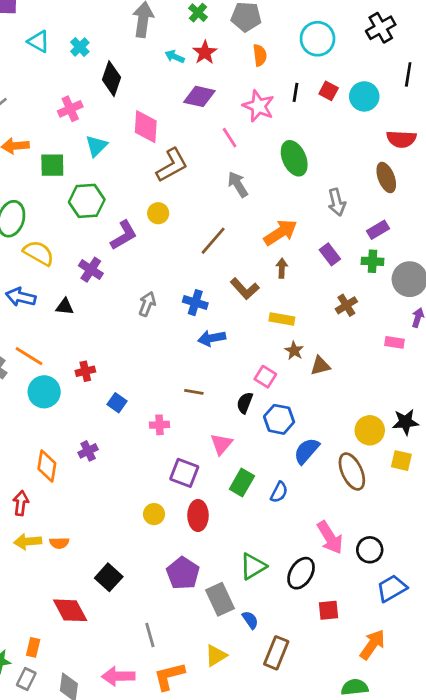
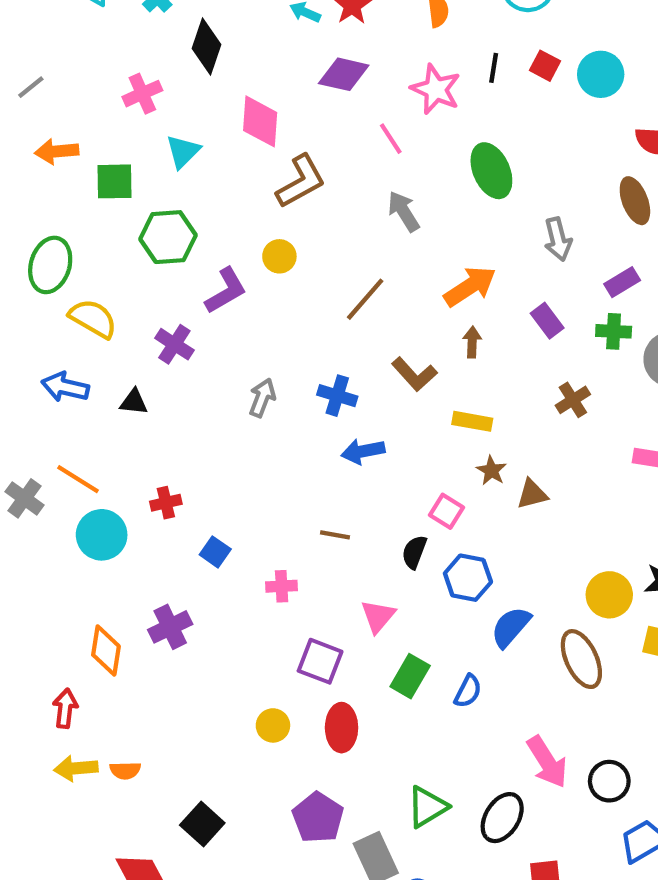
purple cross: (88, 451) -> (170, 627), size x1.4

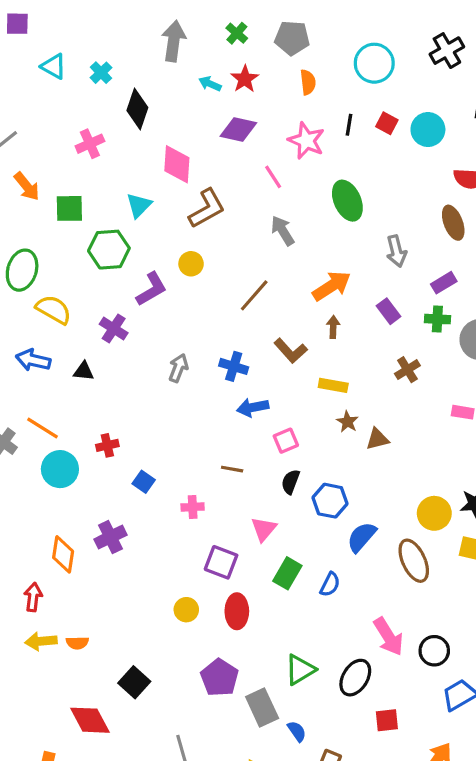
orange arrow: (57, 151) -> (27, 186), turned -124
cyan triangle: (183, 151) -> (139, 205), moved
pink square: (446, 511) -> (286, 441), moved, turned 35

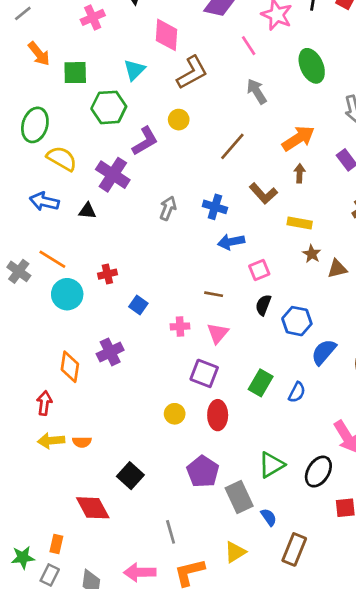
purple cross: (114, 329) -> (113, 175), size x1.4
pink triangle: (264, 529) -> (218, 333), moved

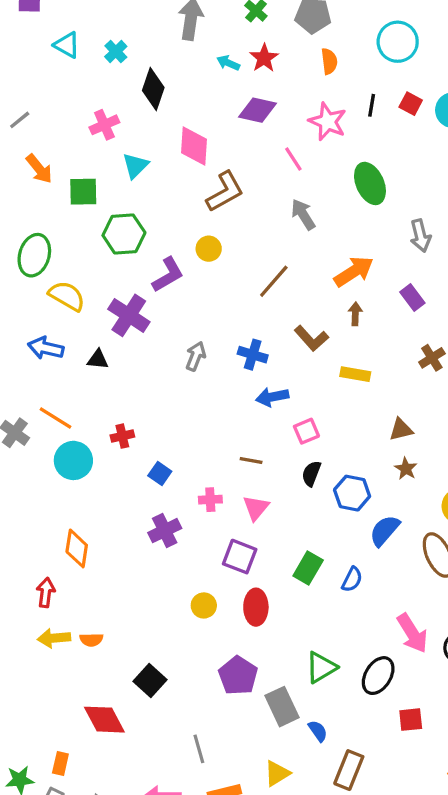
cyan triangle: (134, 70) -> (135, 166), moved
brown star: (312, 254) -> (406, 469), moved
purple cross: (110, 352) -> (165, 531), moved

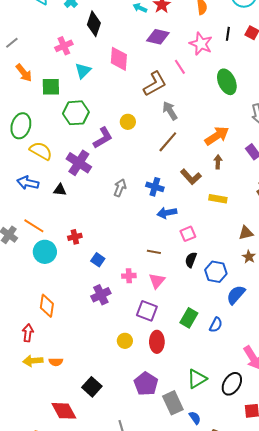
brown L-shape: (225, 192) -> (155, 84), moved
gray arrow: (303, 214) -> (170, 111), moved

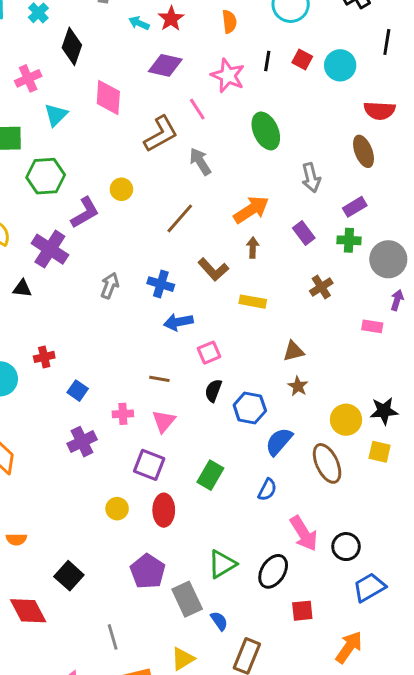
gray arrow: (170, 111) -> (200, 162), moved
blue semicircle: (216, 325) -> (267, 490), moved

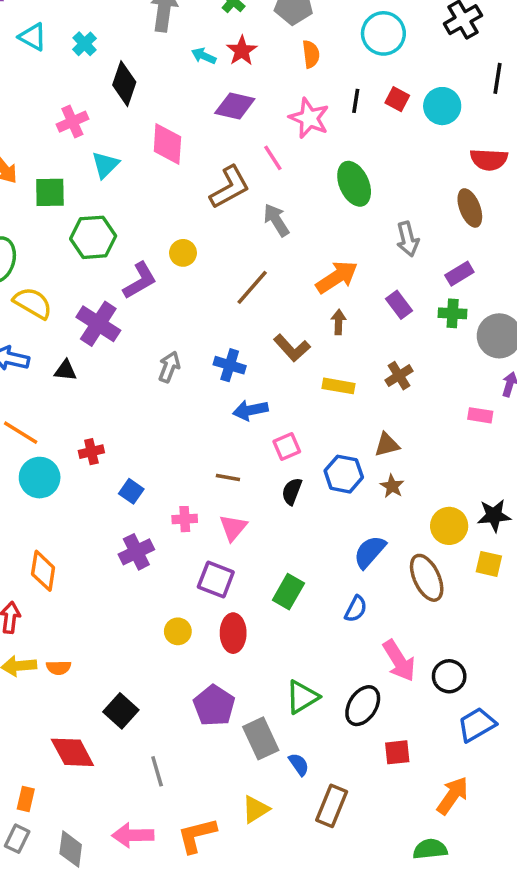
brown cross: (321, 287) -> (399, 376), moved
blue hexagon: (250, 408) -> (344, 474), moved
gray line: (113, 637) -> (157, 771), moved

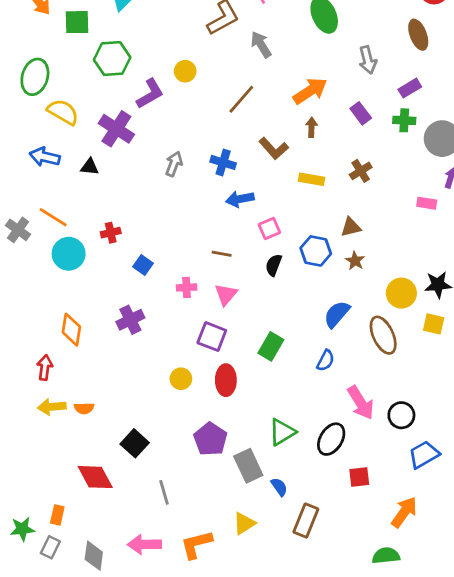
purple cross: (136, 552) -> (130, 320), moved

